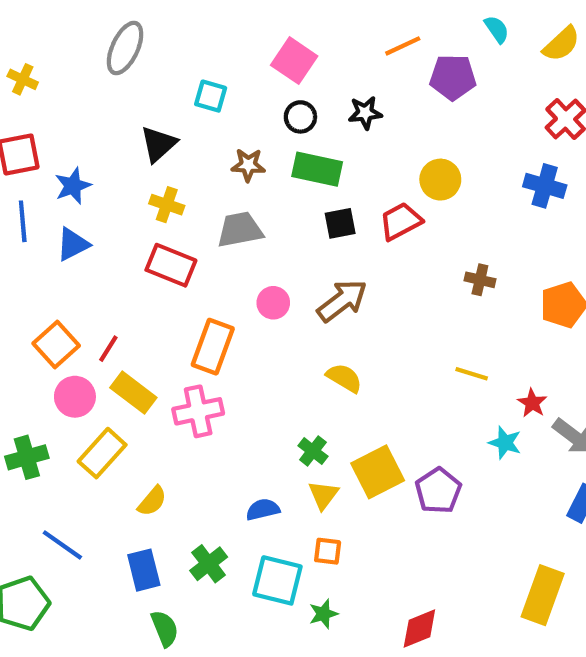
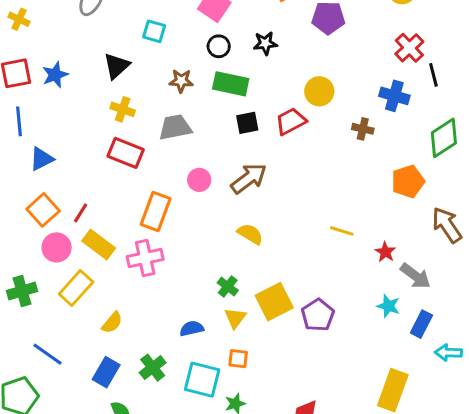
blue star: (73, 186) -> (55, 75), moved
blue triangle: (73, 244) -> (42, 159), moved
brown cross: (480, 280) -> (363, 129), moved
cyan star: (505, 443) -> (388, 306), moved
blue rectangle: (144, 570) -> (106, 372), turned 44

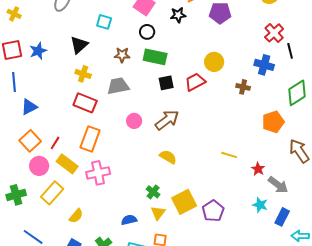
black star: (265, 43) -> (178, 15), moved
orange rectangle: (156, 211) -> (90, 139), moved

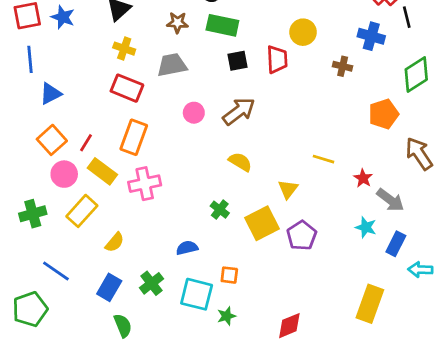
blue star: (38, 51) -> (63, 17), turned -30
red trapezoid: (195, 82) -> (277, 59), turned 115
yellow triangle: (158, 213) -> (288, 189), moved

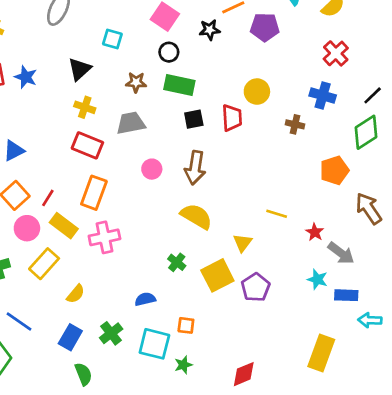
black line: (407, 17) -> (373, 95), moved, turned 60
brown arrow: (239, 111) -> (195, 168), turned 136
yellow semicircle: (240, 162) -> (196, 216), size x1.4
blue rectangle: (396, 244) -> (346, 295), turned 65

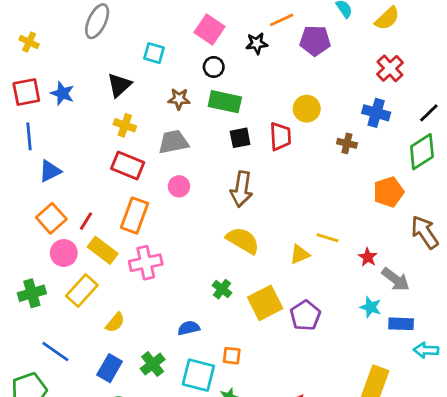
pink circle: (152, 169) -> (179, 186), moved
yellow triangle: (242, 243) -> (300, 254), moved, turned 30

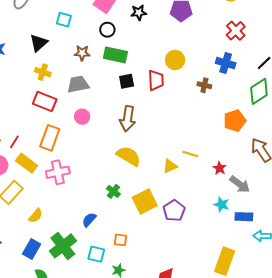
blue semicircle: (189, 328) -> (89, 220), turned -35
green cross: (153, 364) -> (63, 246), size x1.5
cyan square: (198, 375) -> (96, 254), size x0.7

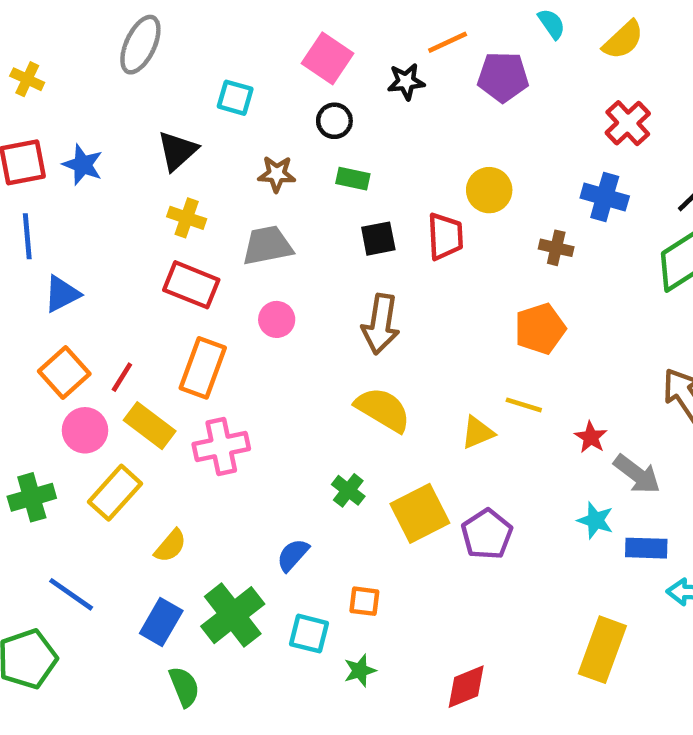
green rectangle: (115, 55) -> (353, 179), size x0.6
orange pentagon: (235, 121) -> (540, 329), moved

